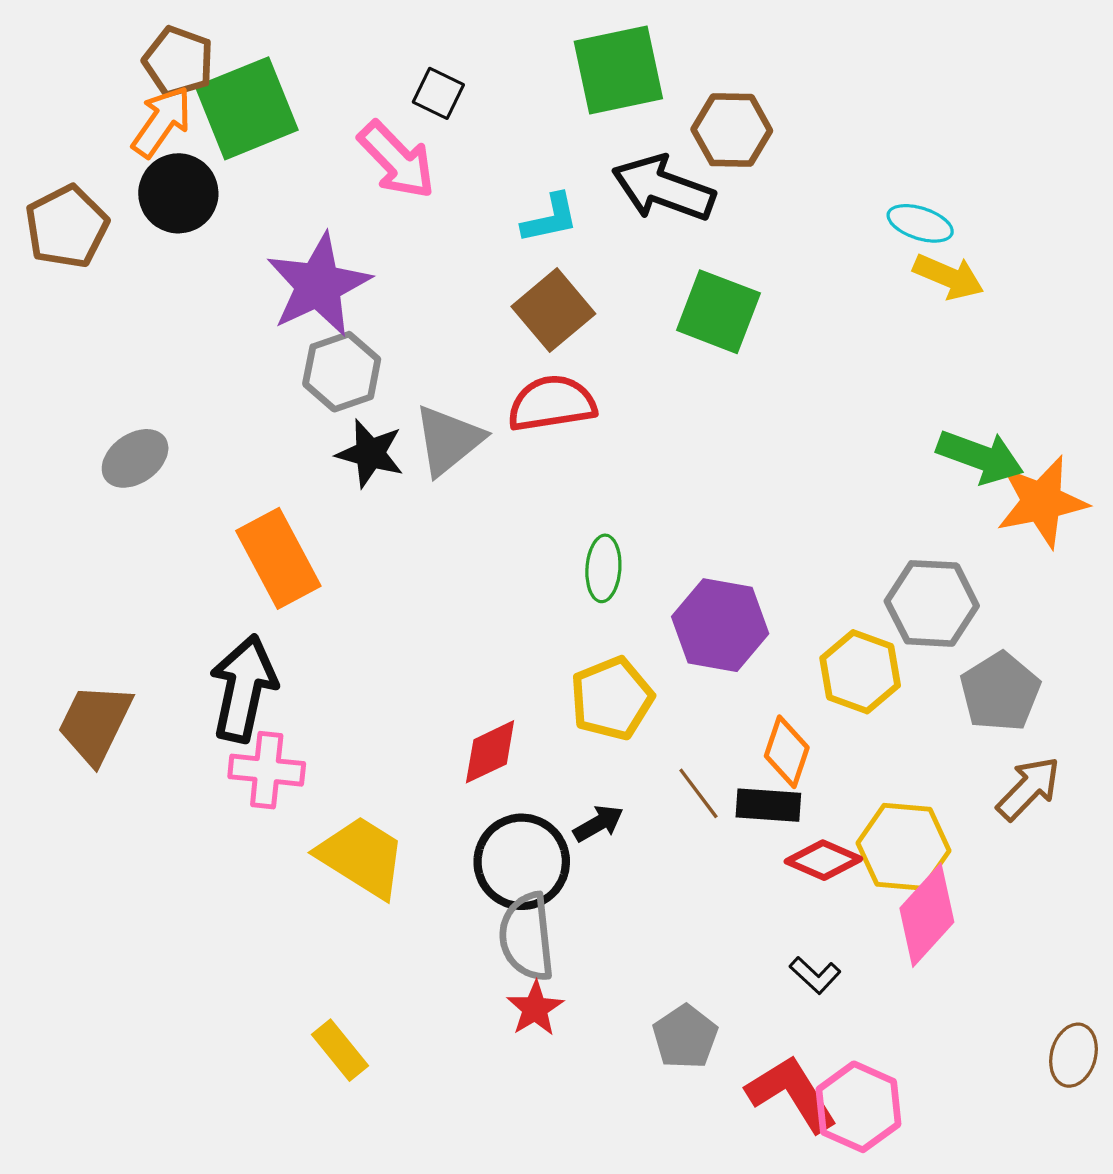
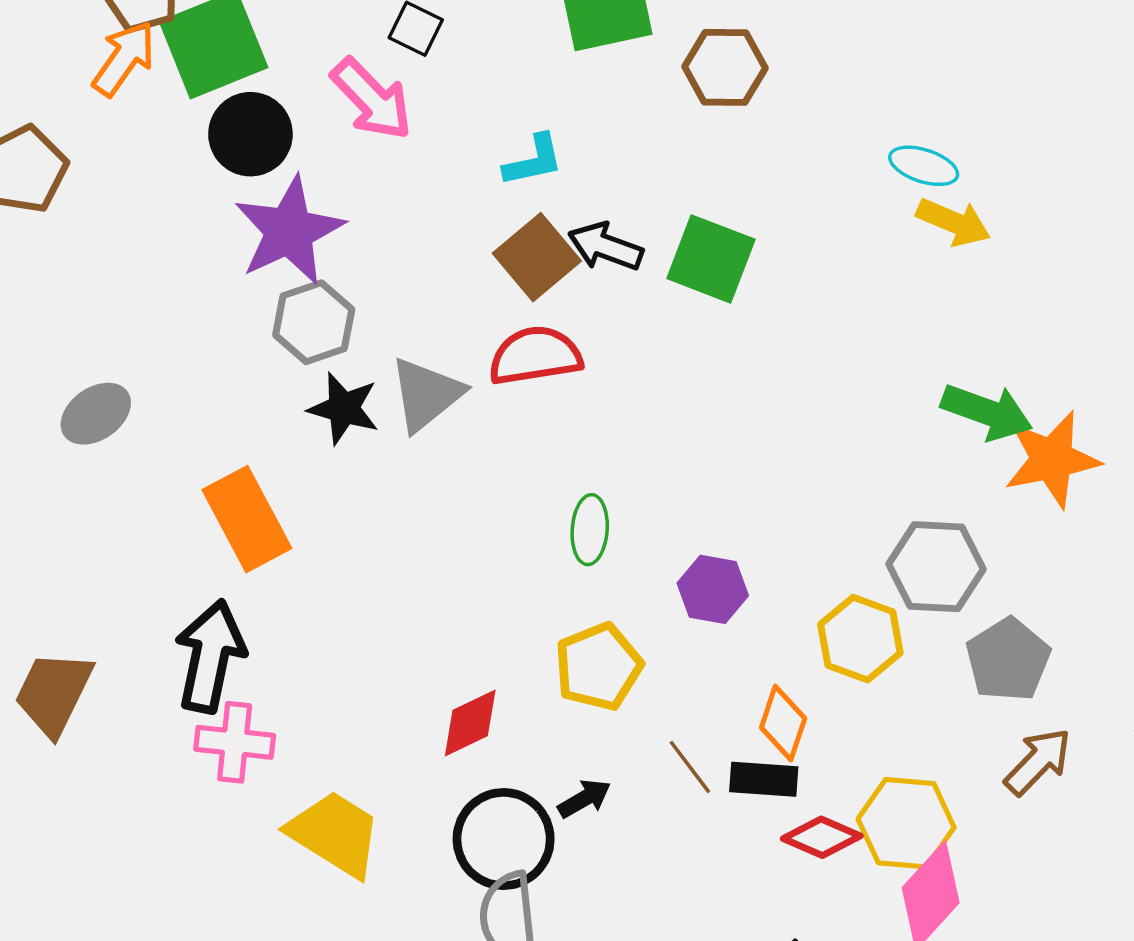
black arrow: (663, 188) -> (606, 247), moved, size x0.7
black circle: (178, 193) -> (250, 134), moved
purple hexagon: (720, 625) -> (713, 589), size x0.7

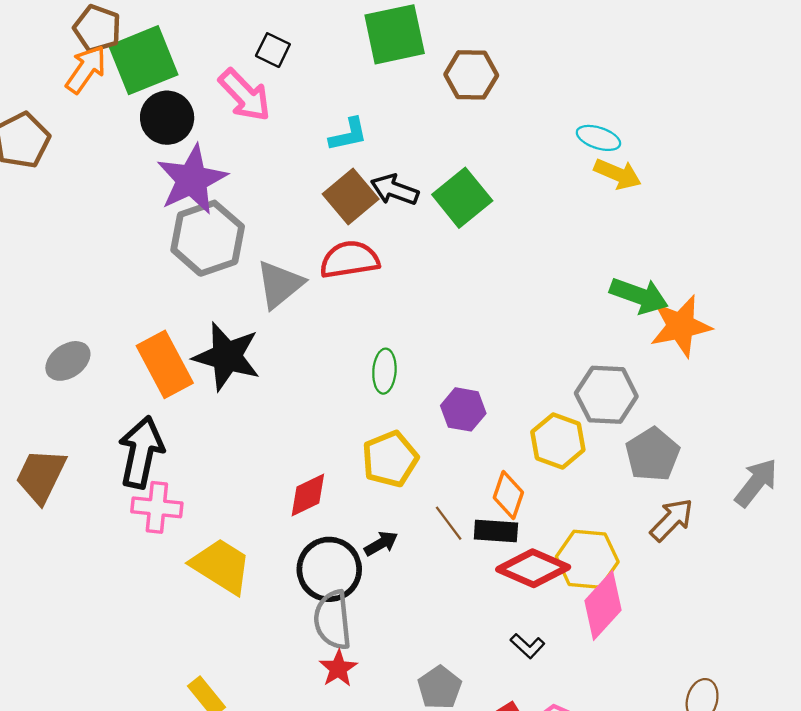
green square: (711, 259) -> (462, 198), turned 30
gray hexagon: (314, 322) -> (208, 238), size x1.4
black star: (344, 408) -> (227, 356), moved, size x1.5
gray ellipse: (96, 414) -> (68, 361), moved
red diamond: (822, 837) -> (533, 568), size x1.4

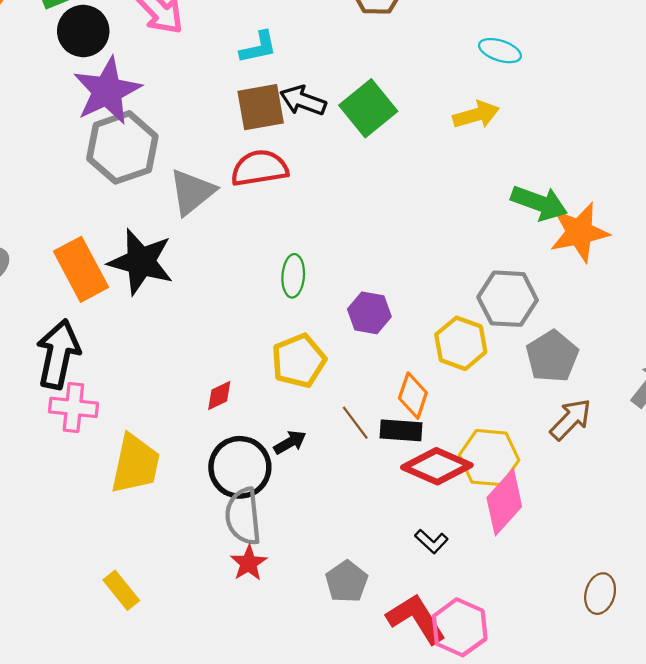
yellow arrow: (618, 174) -> (476, 115), moved, turned -39
brown square: (351, 197) -> (261, 107), turned 30
red diamond: (308, 495) -> (219, 396), size x0.7
yellow trapezoid: (221, 566) -> (135, 464), turned 70

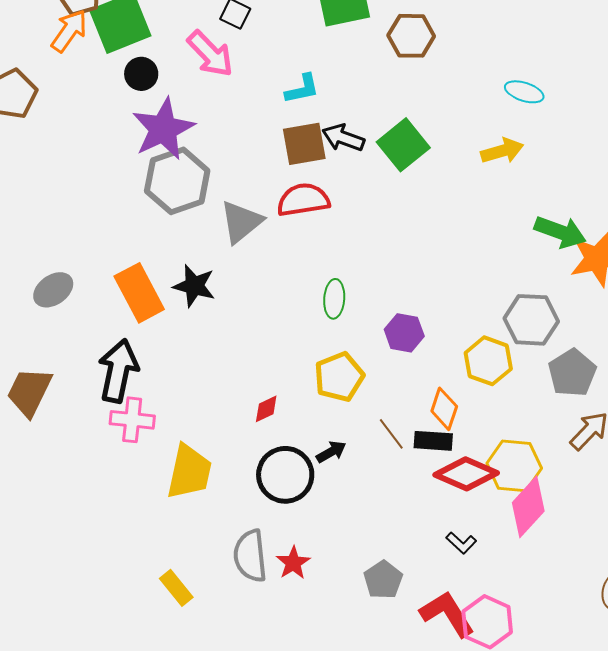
black circle: (83, 31) -> (141, 74), size x0.7
black star: (141, 262) -> (194, 286), size x0.7
gray semicircle: (243, 516) -> (250, 556), moved

